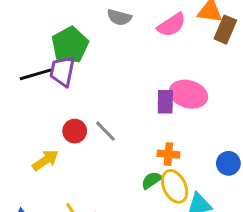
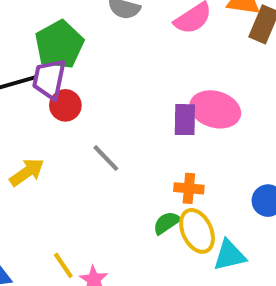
red circle: (75, 131) -> (65, 105), moved
yellow arrow: (45, 160) -> (27, 172), moved

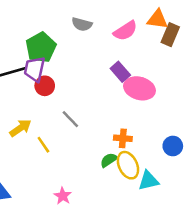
purple rectangle: (185, 120) -> (120, 72), moved, turned -42
yellow line: (63, 265) -> (43, 145), moved

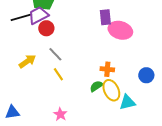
purple trapezoid: (34, 69) -> (38, 15), turned 50
purple rectangle: (120, 72) -> (105, 17), turned 35
gray line: (70, 119) -> (55, 54), moved
yellow line: (43, 145) -> (58, 74), moved

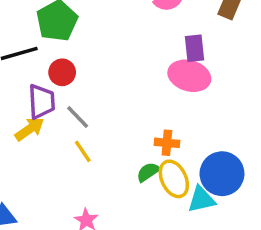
purple trapezoid: (38, 15) -> (42, 102), moved, turned 115
purple rectangle: (105, 17) -> (194, 48), moved
blue circle: (146, 75) -> (222, 174), moved, size x1.6

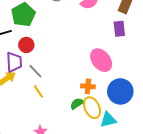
purple rectangle: (194, 48) -> (119, 29), moved
pink ellipse: (189, 76) -> (101, 60), moved, turned 35
blue circle: (222, 174) -> (120, 91), moved

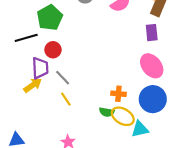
pink ellipse: (101, 60) -> (152, 66), moved
green semicircle: (77, 104) -> (107, 112), turned -136
yellow ellipse: (92, 108) -> (123, 116), turned -35

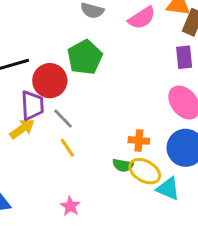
green pentagon: (50, 18) -> (85, 57), moved
red circle: (53, 50) -> (50, 81), size x1.5
cyan triangle: (140, 129) -> (168, 189), turned 36

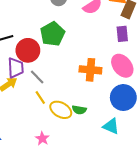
orange cross: (139, 140) -> (90, 70), moved, size x1.5
yellow ellipse: (145, 171) -> (61, 110), moved

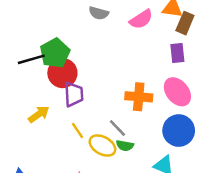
green pentagon: (53, 34) -> (55, 53), moved
purple trapezoid: (16, 68) -> (74, 94), moved
gray line: (37, 77) -> (117, 128), moved

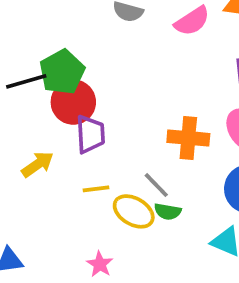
yellow line: (77, 131) -> (96, 189), turned -63

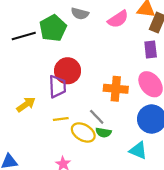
green pentagon: (62, 72) -> (53, 28), moved
black line: (26, 81) -> (24, 36), moved
red circle: (73, 102) -> (68, 71), moved

